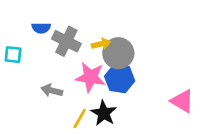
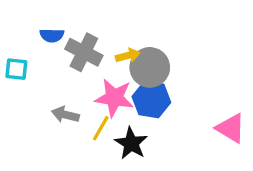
yellow line: (80, 118) -> (101, 128), moved

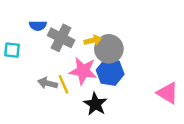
yellow line: (101, 128) -> (64, 84), moved, turned -54

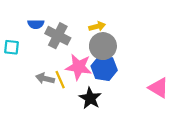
yellow arrow: (93, 40) -> (97, 26), moved

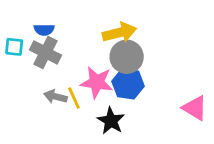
yellow arrow: (97, 26) -> (119, 33), size x1.6
gray cross: (58, 36) -> (45, 52), moved
cyan square: (11, 47) -> (14, 47), moved

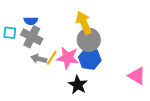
yellow arrow: (119, 33) -> (84, 23), turned -100
gray arrow: (55, 97) -> (39, 59), moved
yellow line: (74, 98) -> (52, 58), moved, turned 56

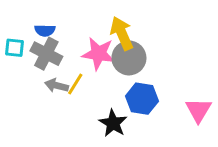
pink star: (68, 58) -> (99, 54), moved
blue hexagon: (90, 59) -> (142, 99), moved
pink triangle: (137, 76) -> (198, 110), turned 30

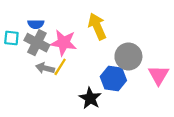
pink star: (99, 54) -> (64, 43), moved
gray circle: (129, 58) -> (128, 57), moved
pink triangle: (198, 110) -> (159, 75), moved

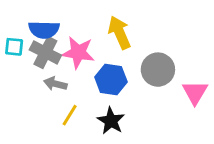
blue semicircle: (36, 24) -> (44, 30), size x1.5
yellow line: (60, 67) -> (70, 115), moved
blue hexagon: (113, 79) -> (111, 80), moved

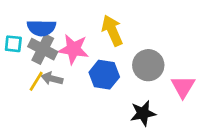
yellow line: (70, 115) -> (36, 81), moved
black star: (111, 121) -> (143, 113), moved, turned 30

